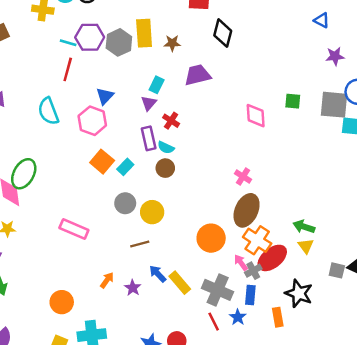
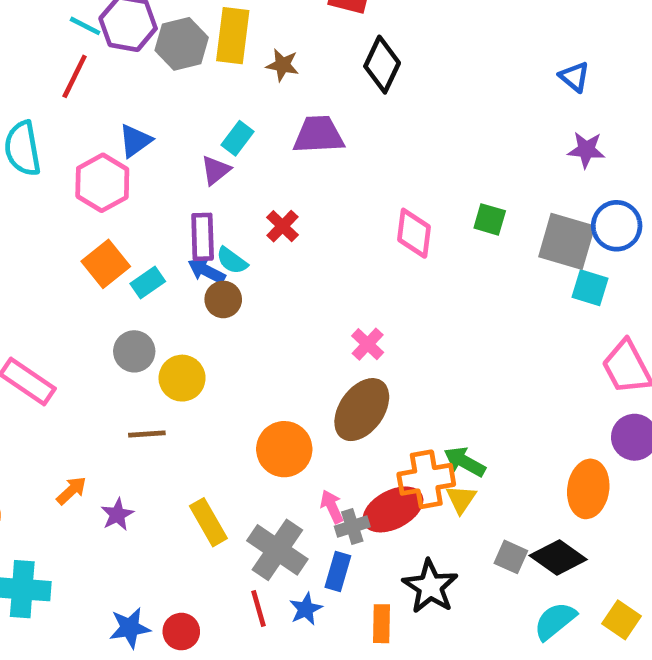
red cross: (171, 121) -> (282, 226), moved
orange cross: (257, 240) -> (426, 479), moved, turned 36
blue arrow: (158, 274) -> (207, 271), moved, turned -30

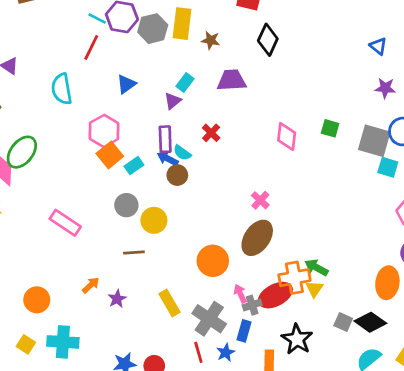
pink hexagon: (102, 183) -> (104, 131), moved

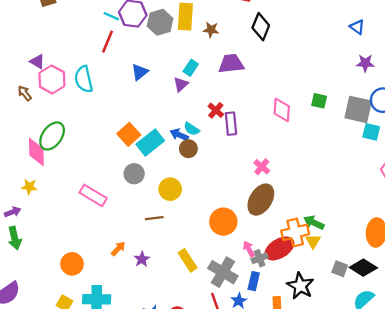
pink hexagon: (104, 131) -> (52, 80), moved
purple rectangle: (165, 139) -> (231, 124), moved
cyan rectangle: (134, 166) -> (150, 142), size x1.6
gray circle: (126, 205) -> (134, 174), moved

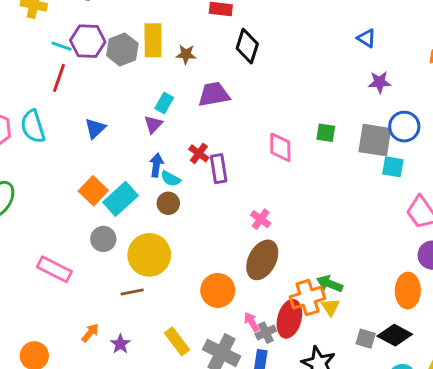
blue triangle: (140, 72) -> (95, 128), moved
blue arrow: (179, 135) -> (156, 165), moved, turned 78
yellow circle: (170, 189) -> (149, 255), size x1.5
red ellipse: (279, 248) -> (289, 319), turned -40

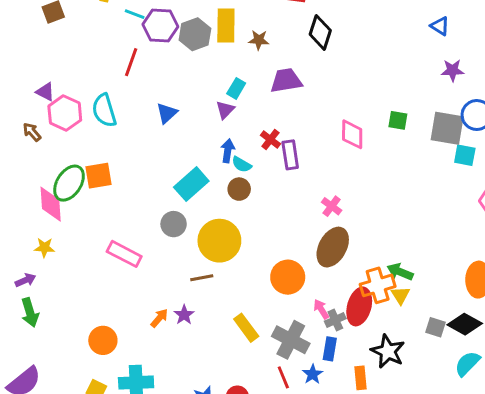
cyan line: (61, 46) -> (135, 14), moved
orange square: (93, 191) -> (98, 176), moved, turned 36
purple star: (120, 344) -> (184, 315), moved

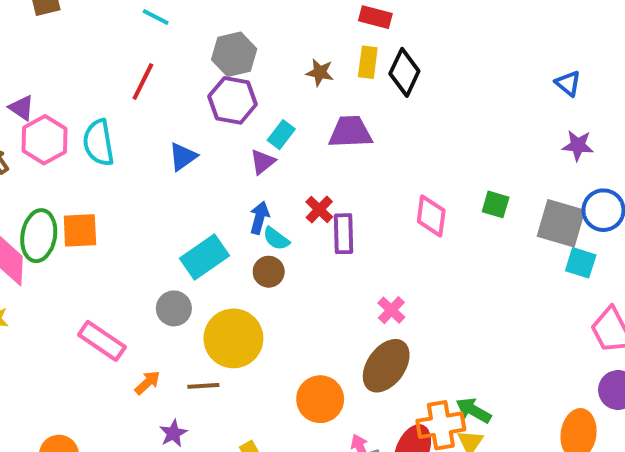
purple hexagon: (160, 25) -> (233, 100), moved
yellow rectangle: (226, 25) -> (368, 62), moved, size x0.7
green ellipse: (69, 183) -> (39, 236), turned -30
orange arrow: (159, 318) -> (147, 383), moved

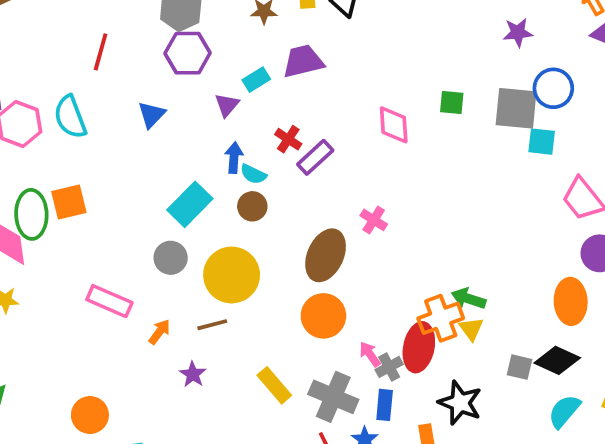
cyan rectangle: (281, 135) -> (256, 80), moved, turned 32
purple rectangle: (344, 234) -> (315, 157), turned 60
brown ellipse: (386, 366) -> (326, 255), moved

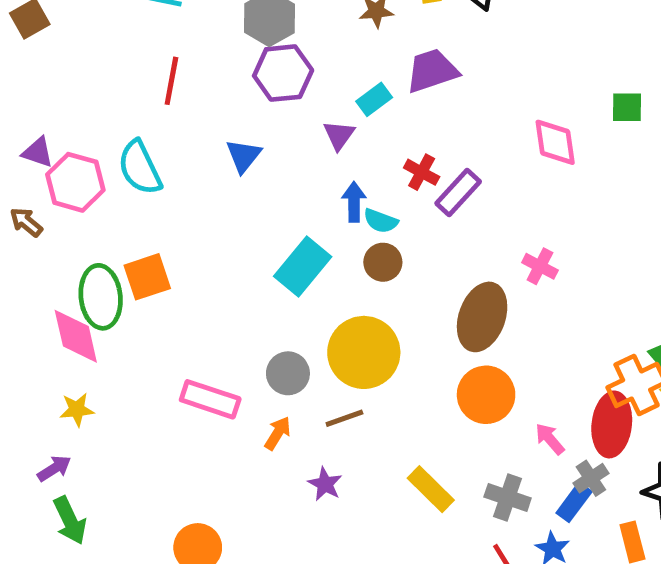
gray circle: (171, 258) -> (288, 373), moved
gray cross: (389, 367) -> (591, 478), moved
gray cross: (333, 397) -> (508, 498), size x0.7
blue rectangle: (385, 405) -> (574, 502), turned 36

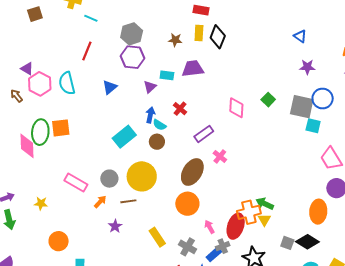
cyan rectangle: (374, 99) -> (167, 75), turned 32
green square: (627, 107) -> (268, 100), turned 32
purple rectangle: (458, 192) -> (204, 134), moved
yellow star: (77, 410) -> (41, 203), moved

